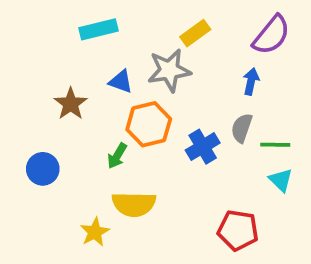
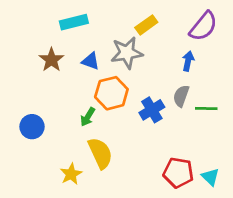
brown star: (71, 104) -> (51, 60), moved
cyan triangle: (281, 180) -> (210, 177), moved
yellow semicircle: (134, 204) -> (100, 153), turned -116

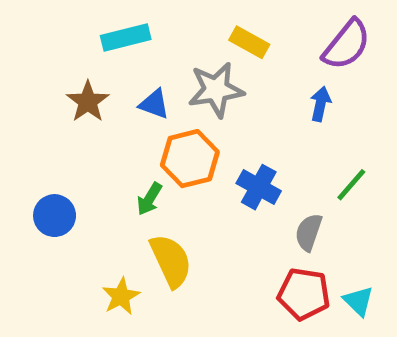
yellow rectangle: (146, 25) -> (249, 42), turned 65
gray semicircle: (181, 96) -> (309, 232), moved
green line: (206, 109) -> (351, 185), turned -50
blue cross: (152, 110) -> (259, 187), turned -30

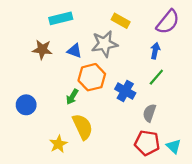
brown star: (88, 102) -> (42, 50), turned -30
green line: (351, 185) -> (156, 77), moved

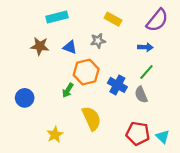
gray star: (104, 44) -> (98, 41), size x0.6
blue arrow: (155, 51) -> (145, 47), turned 80
gray semicircle: (149, 113) -> (141, 95), moved, turned -42
yellow semicircle: (83, 127) -> (91, 118), moved

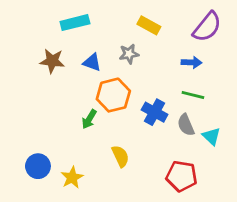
green line: (146, 72) -> (193, 95), turned 63
blue circle: (25, 98) -> (38, 166), moved
yellow semicircle: (91, 118) -> (120, 156), size x0.7
cyan triangle: (163, 137) -> (211, 136), moved

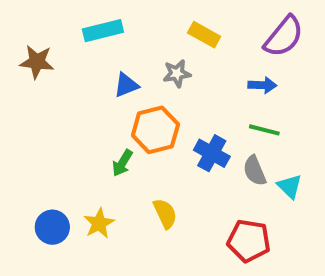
brown star: (52, 61) -> (37, 62), moved
blue triangle: (92, 62) -> (126, 85), turned -42
yellow star: (72, 178) -> (99, 223), moved

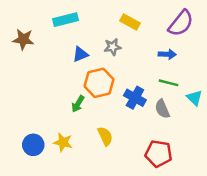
cyan triangle: (290, 186) -> (194, 98), moved
yellow star: (99, 223) -> (63, 142), turned -30

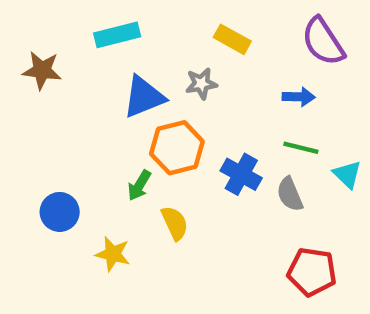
purple semicircle: (181, 23) -> (323, 42), turned 108
blue triangle: (80, 54) -> (144, 97), size x1.5
yellow semicircle: (105, 136) -> (175, 223), moved
blue circle: (33, 145) -> (60, 212), moved
red pentagon: (159, 154) -> (312, 272), moved

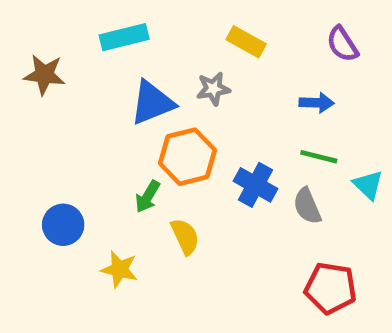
purple semicircle: (323, 42) -> (342, 44), size x0.7

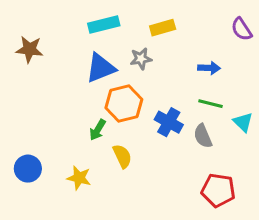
cyan rectangle: (124, 37) -> (104, 25), moved
yellow rectangle: (246, 42) -> (163, 28), turned -45
purple semicircle: (342, 44) -> (242, 29), moved
blue circle: (63, 225) -> (28, 169), moved

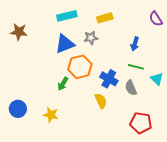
blue arrow: (209, 68) -> (135, 44), turned 104
yellow semicircle: (122, 156) -> (101, 101), moved

